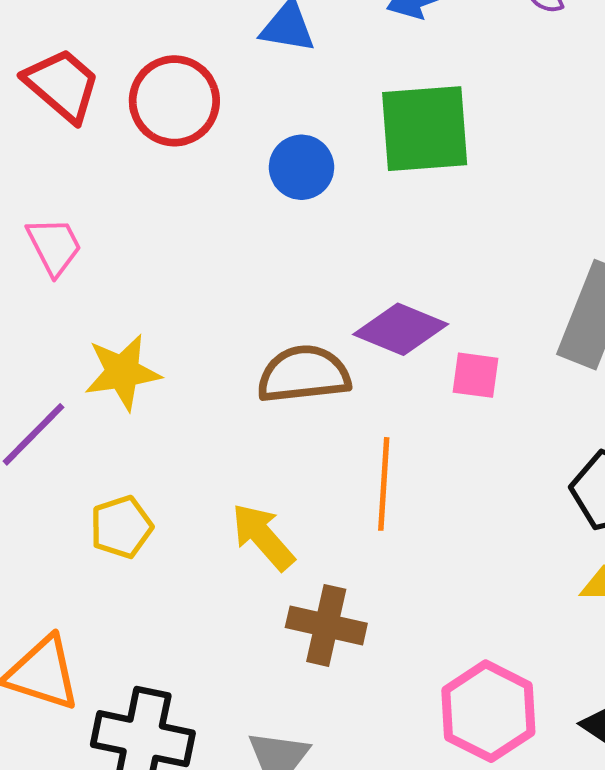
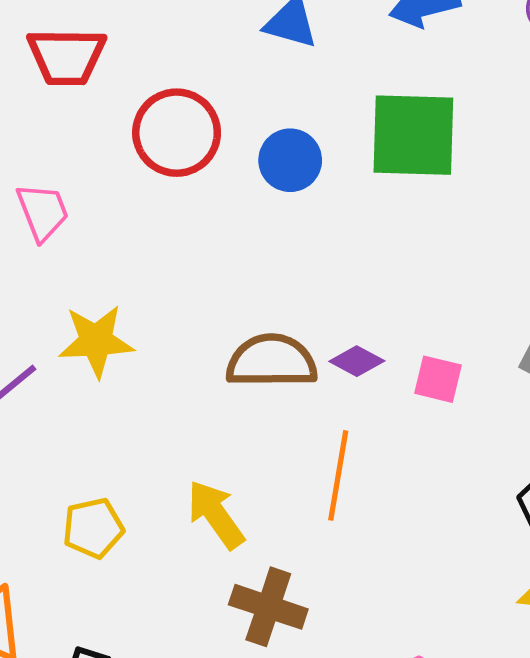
red trapezoid: (62, 85) -> (66, 56), turned 134
red circle: (174, 101) -> (177, 133), moved
purple diamond: (401, 329) -> (357, 361), moved, size x0.6
yellow pentagon: (121, 527) -> (93, 528), moved

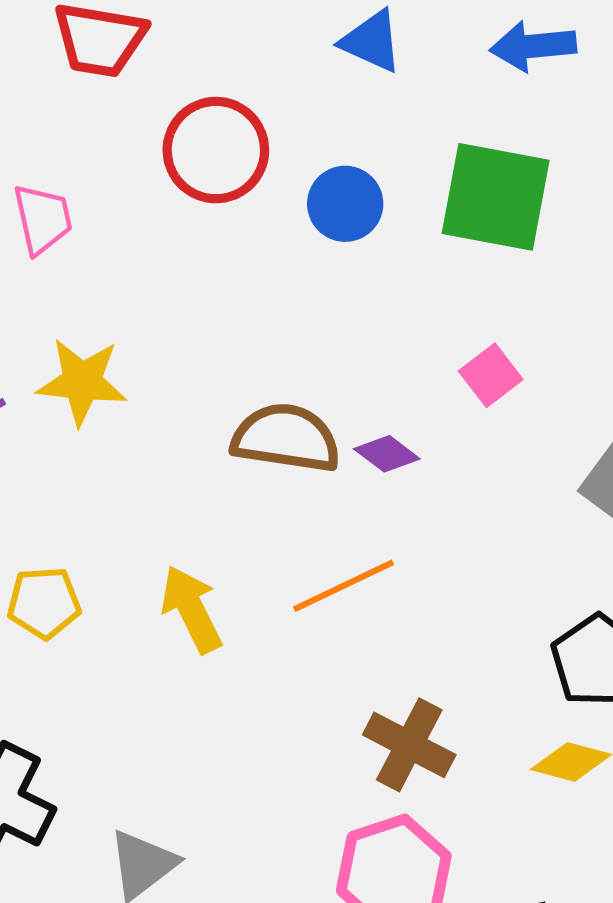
pink square: (438, 379) -> (491, 375), moved, turned 30
orange line: (338, 475) -> (344, 586), turned 46
brown cross: (268, 607) -> (409, 745), moved

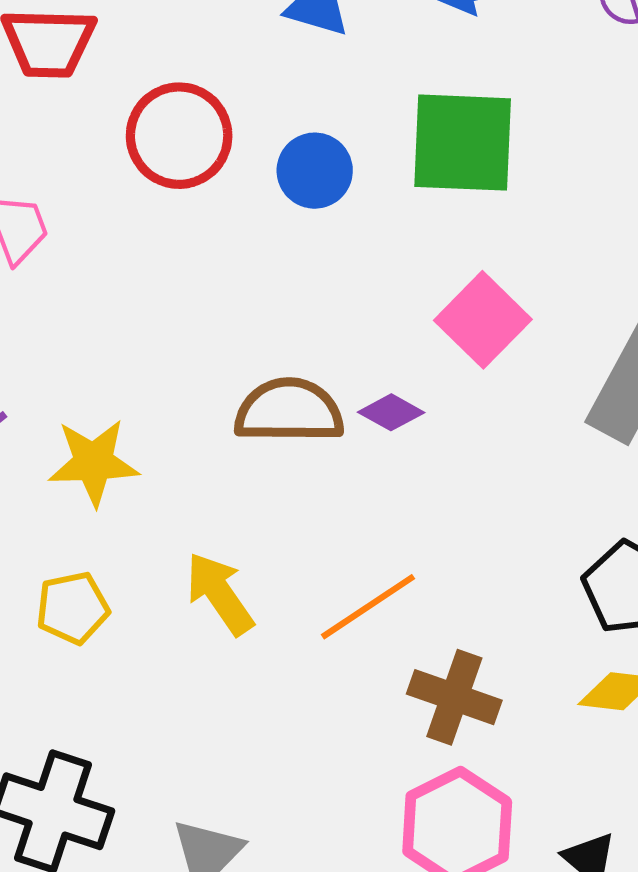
pink square: (491, 375) -> (483, 320), size x1.5
yellow star: (82, 382) -> (93, 462), moved
orange line: (344, 586) -> (368, 607), moved

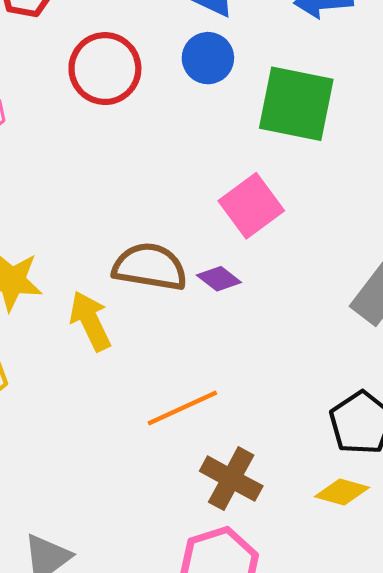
blue circle: (315, 171) -> (208, 58), moved
pink square: (483, 320) -> (251, 206), moved
yellow arrow: (220, 594) -> (90, 321), moved

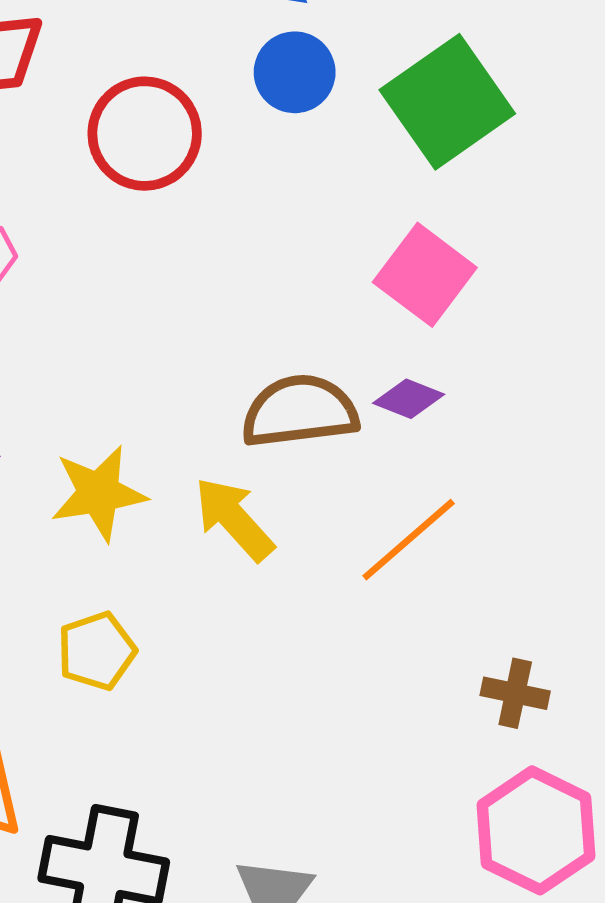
green square: (296, 104) -> (447, 102), turned -30
orange line: (182, 408) -> (409, 540), moved
brown cross: (231, 479) -> (515, 693), size x0.7

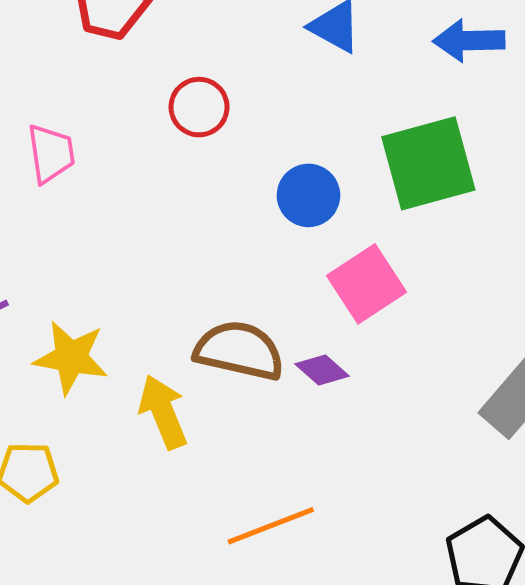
blue circle: (295, 72) -> (308, 195), moved
red circle: (145, 134) -> (199, 107), size x0.7
orange line: (409, 540) -> (271, 526), moved

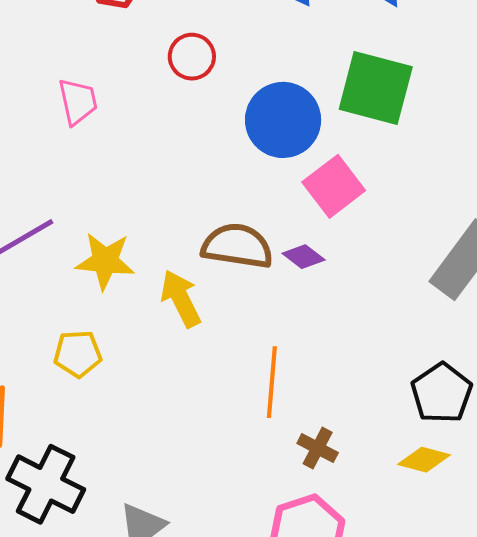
green square: (428, 163) -> (376, 88), turned 34
blue circle: (308, 195) -> (283, 120), size x1.5
orange line: (271, 526) -> (272, 382), turned -60

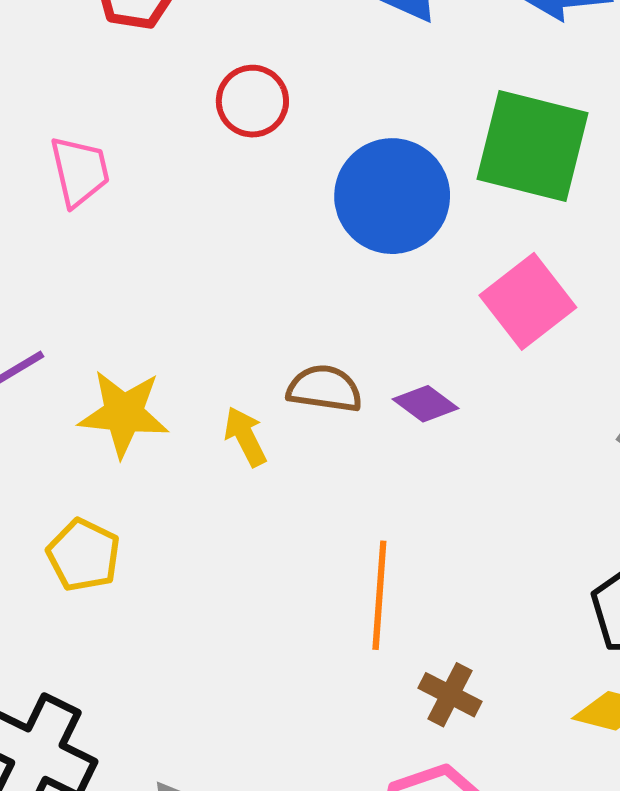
pink square: (334, 186) -> (528, 301), moved
brown semicircle: (237, 246) -> (325, 389), size x0.7
yellow arrow: (181, 299) -> (245, 437), moved, size x0.7
yellow pentagon: (78, 354) -> (84, 555), turned 30

